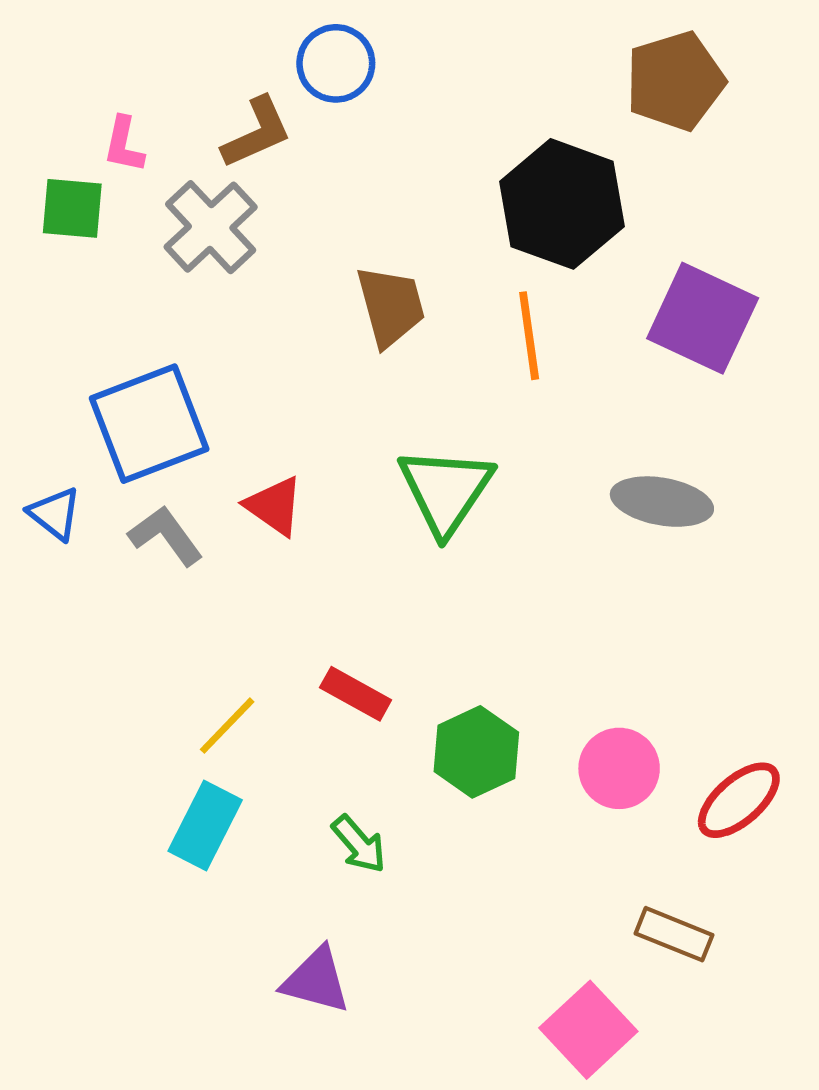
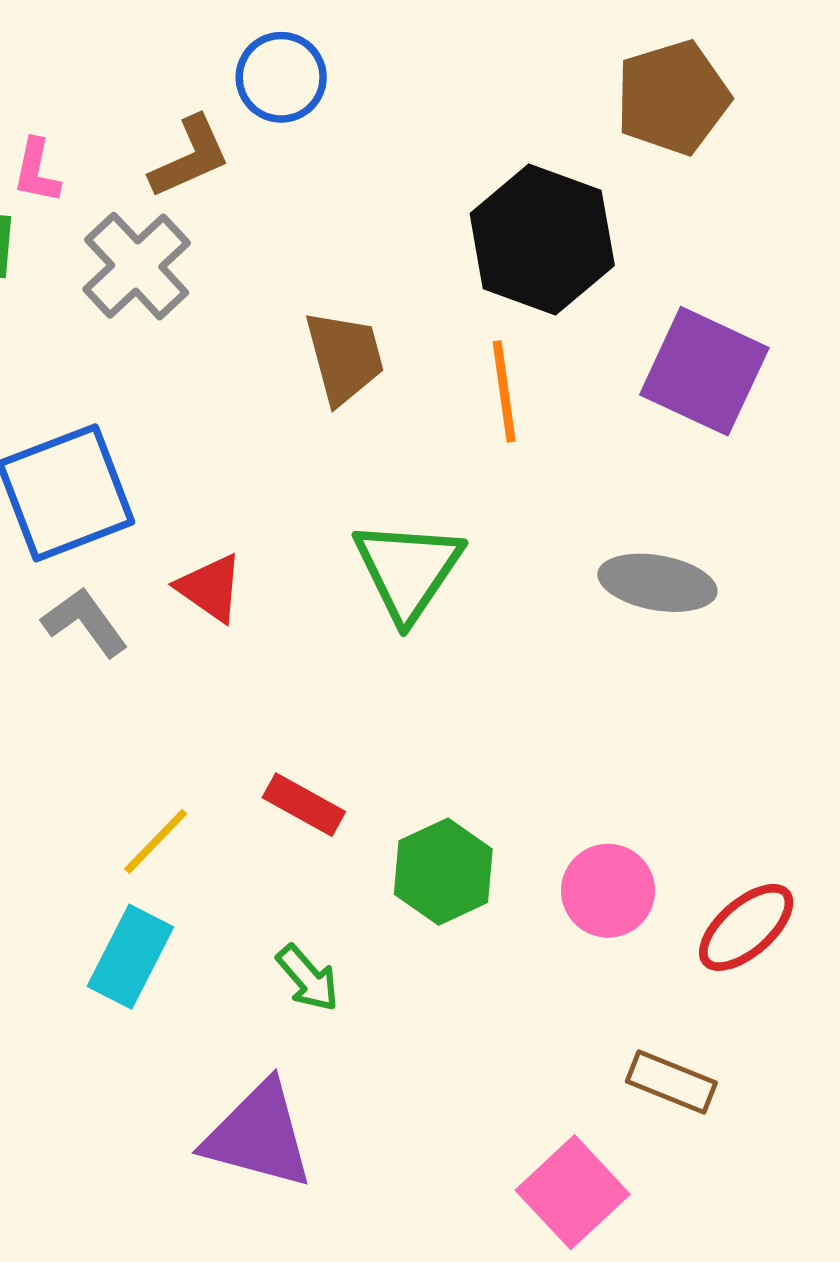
purple triangle: (316, 980) -> (258, 1135), size x1.4

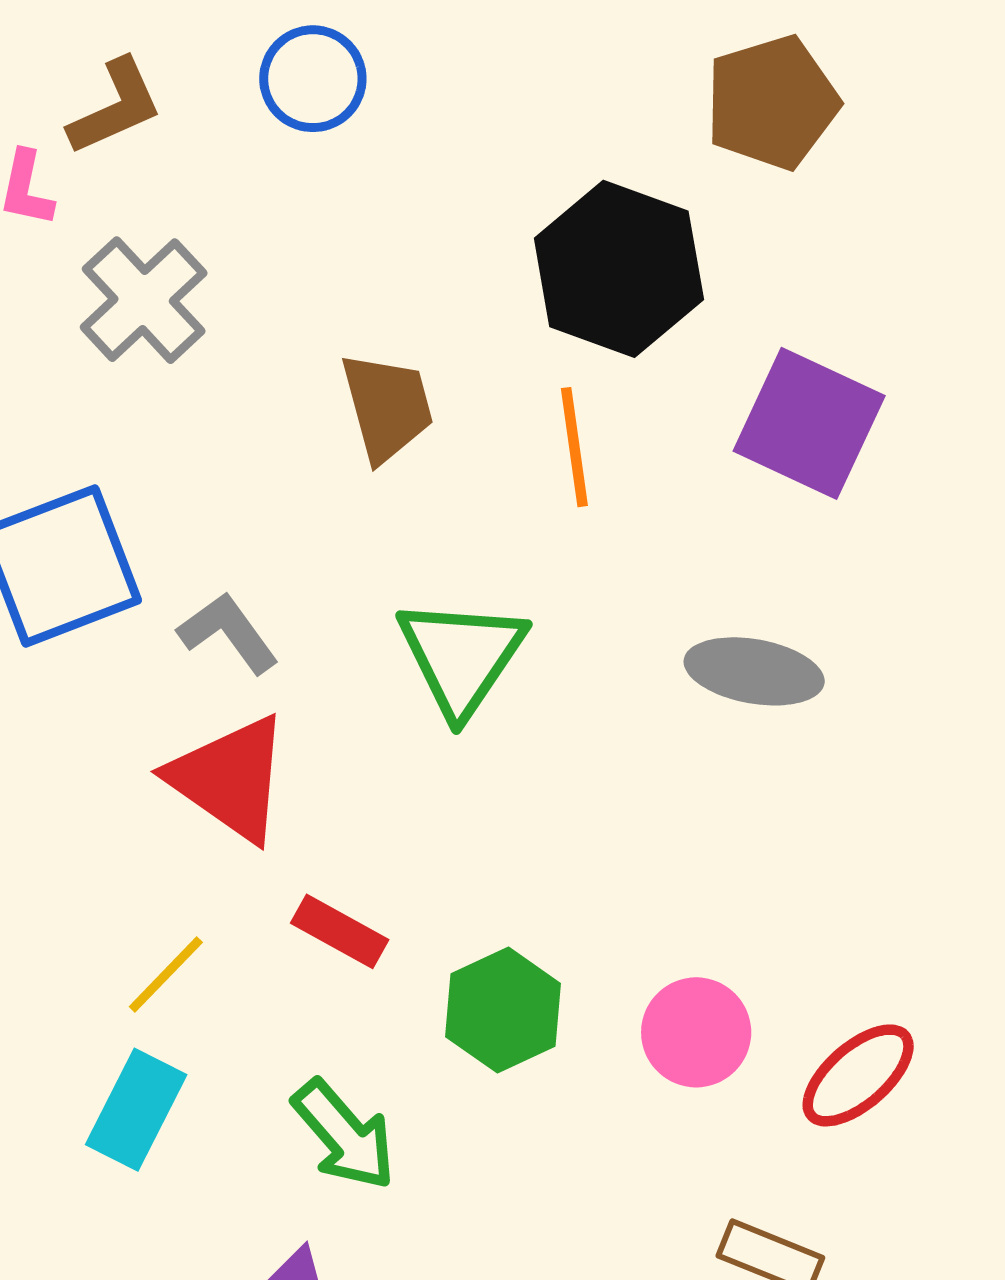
brown L-shape: (190, 157) -> (115, 107), moved
red triangle: (210, 588) -> (230, 778), moved, size x1.6
gray L-shape: (85, 622) -> (228, 633), moved
green arrow: (308, 978) -> (344, 1135), size x1.4

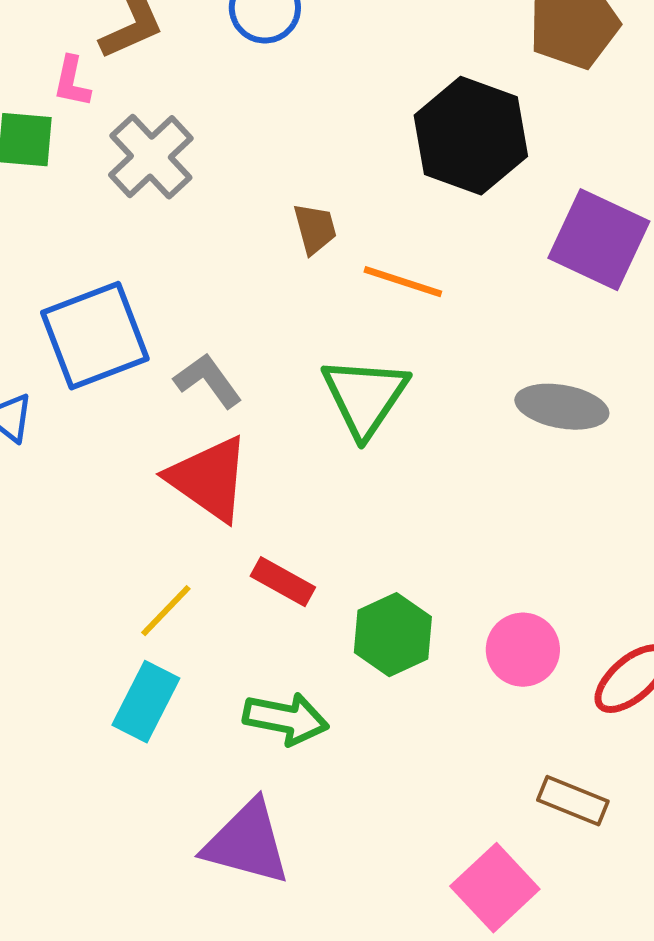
brown trapezoid: (387, 407) -> (315, 229), size x0.7
orange line: (574, 447) -> (403, 282), moved, turned -64
green arrow: (344, 1135) -> (286, 719), turned -38

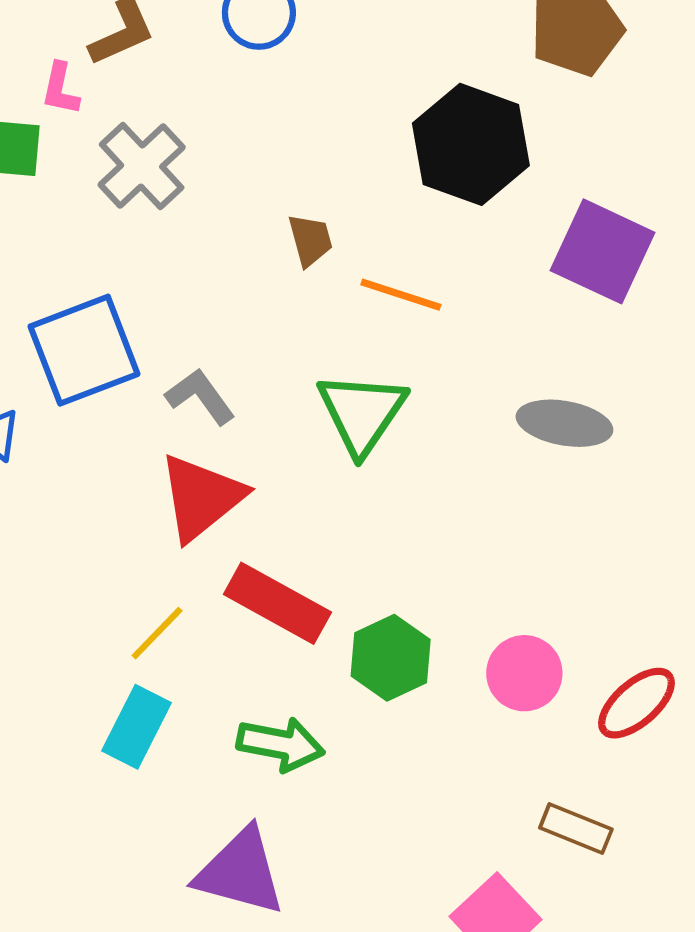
red triangle: (209, 479) -> (201, 497), turned 46
red rectangle: (283, 582) -> (277, 603), size x1.6

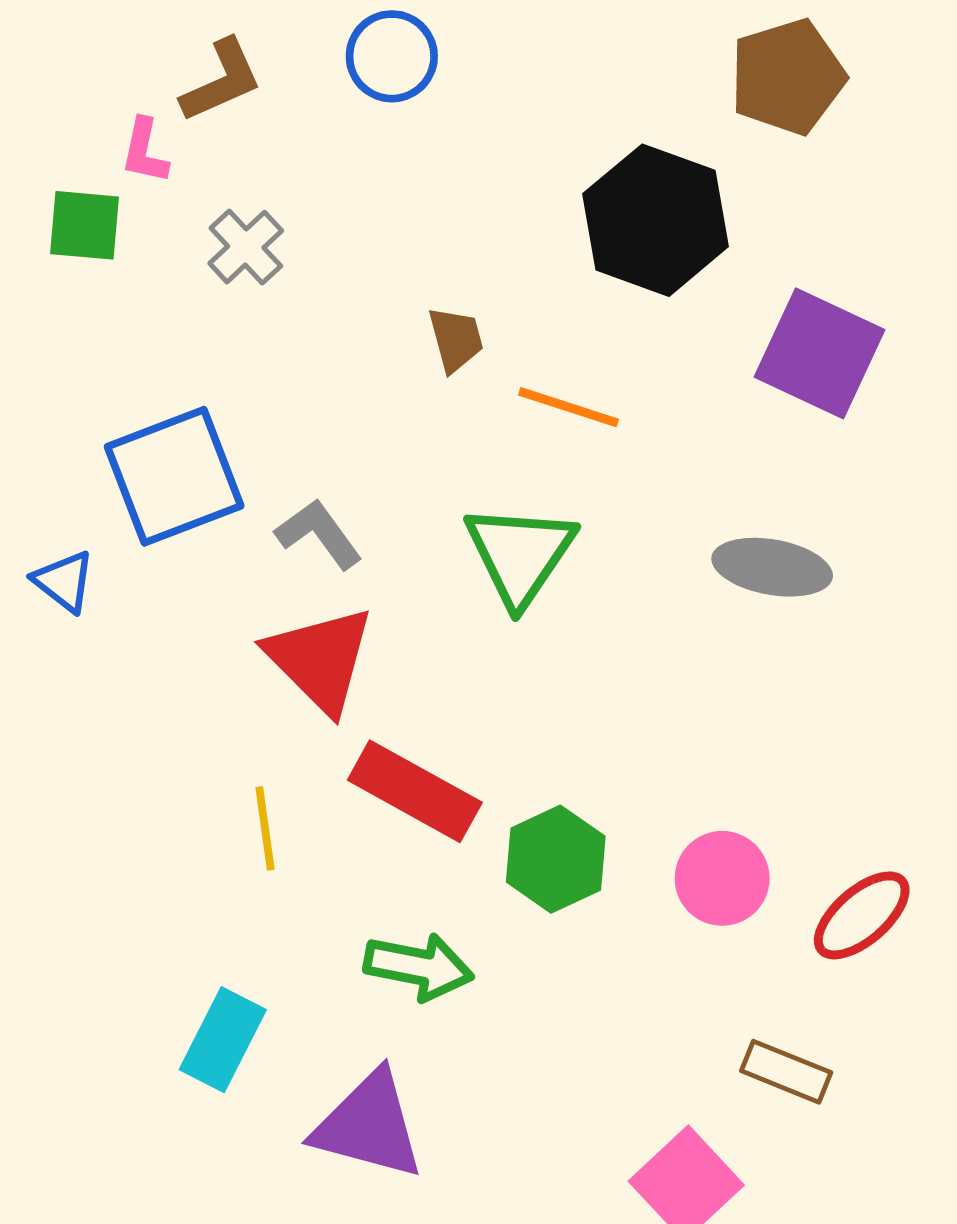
gray cross: (142, 166) -> (246, 247), size x0.7
red triangle: (201, 497) -> (320, 659), turned -36
yellow line: (157, 633) -> (265, 828), turned -52
cyan rectangle: (136, 727) -> (223, 1040), moved

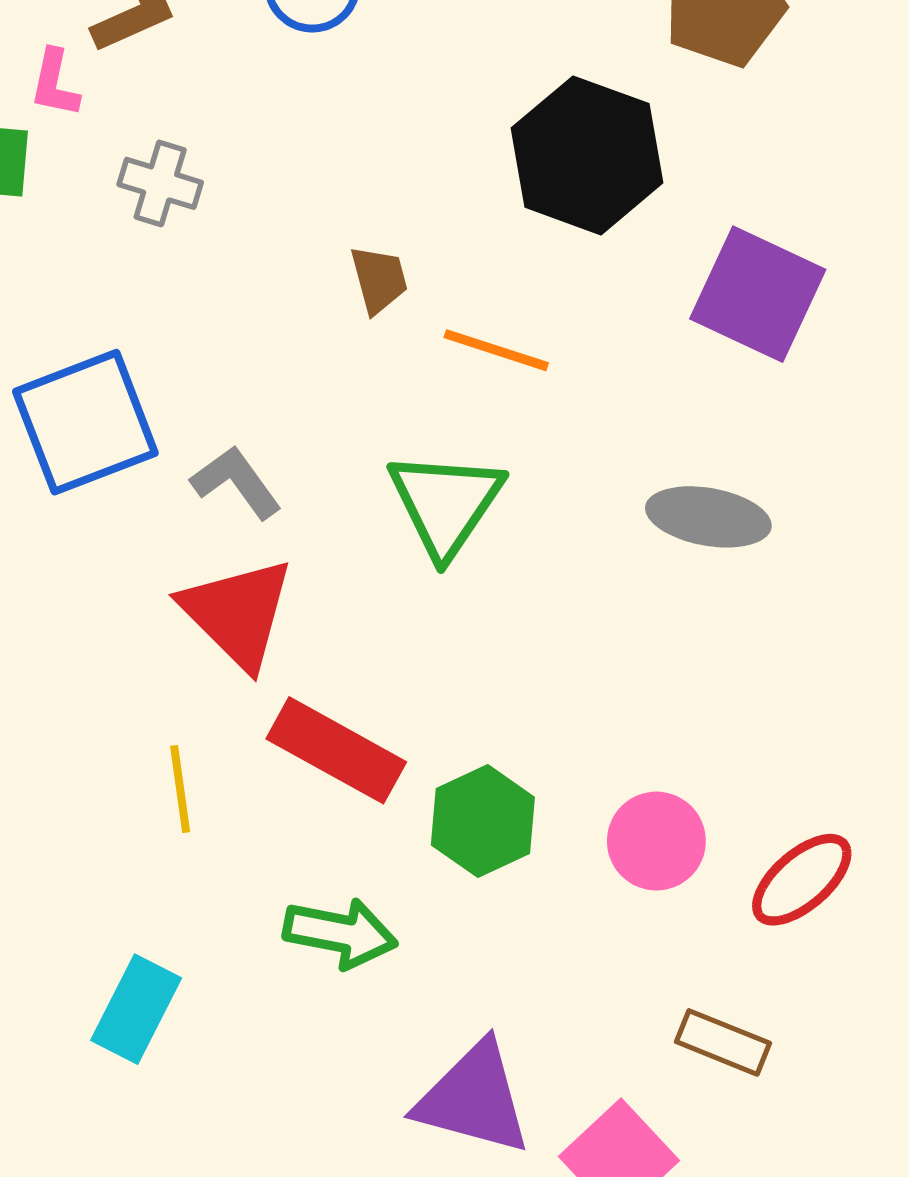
gray cross: (246, 247) -> (160, 183), turned -30
purple triangle: (369, 1125) -> (474, 1098), moved

